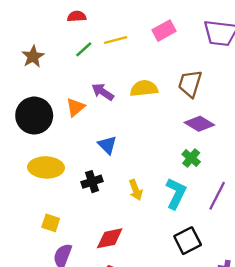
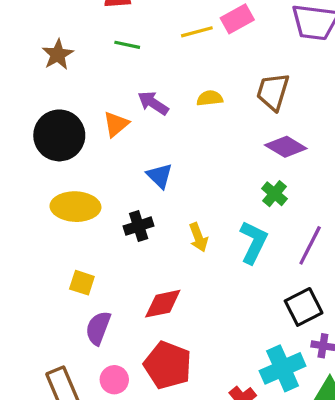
yellow line: (116, 40) -> (197, 32), moved
green line: (84, 49) -> (127, 45), turned 54
yellow semicircle: (144, 88) -> (210, 98), size x0.7
black square: (188, 241) -> (304, 307), moved

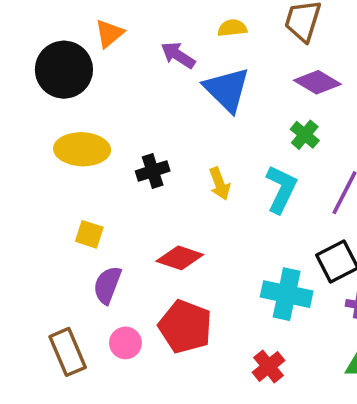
purple arrow: (153, 103) -> (178, 55), moved
orange triangle: (116, 124) -> (109, 33), moved
blue triangle: (160, 176) -> (227, 90), moved, size x1.6
red diamond: (163, 304) -> (180, 258), turned 30
cyan cross: (283, 368) -> (287, 294), moved, turned 36

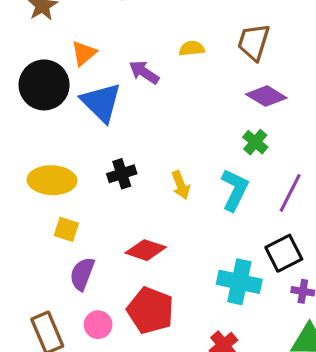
blue triangle: (227, 90) -> (101, 102), moved
yellow ellipse: (82, 149) -> (52, 180), moved

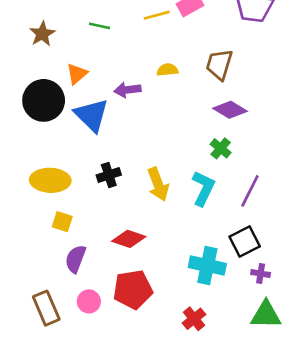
purple arrow: (144, 72) -> (127, 90), turned -40
yellow arrow: (181, 185) -> (158, 184), size x1.4
red pentagon: (150, 310) -> (133, 289), turned -30

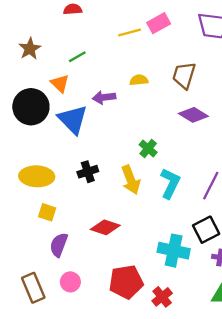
green line: (99, 26) -> (77, 57), moved, turned -42
orange triangle: (77, 74) -> (60, 84), turned -36
green cross: (221, 148) -> (148, 148), moved
red pentagon: (133, 289) -> (126, 282), moved

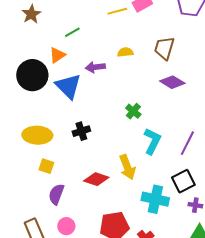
brown star: (30, 49) -> (31, 14), moved
orange triangle: (60, 84) -> (57, 55), turned 42
yellow arrow: (131, 180) -> (127, 167), moved

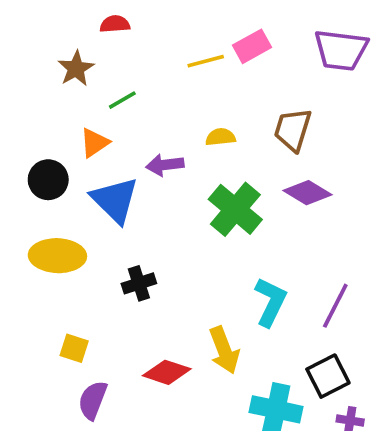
brown star: (31, 14) -> (76, 69), moved
black circle: (32, 75) -> (48, 180), size x0.7
green cross: (133, 111) -> (235, 209), moved, size x1.8
yellow ellipse: (37, 135) -> (57, 256), moved

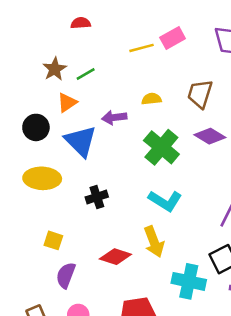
brown star: (76, 69) -> (55, 69), moved
cyan L-shape: (270, 302) -> (165, 201), moved, turned 96

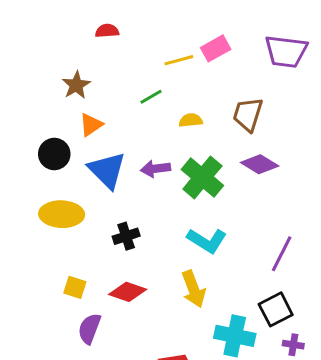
green line: (86, 74) -> (151, 97), moved
purple arrow: (114, 117) -> (155, 169), moved
red diamond: (115, 257) -> (128, 292), moved

